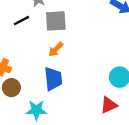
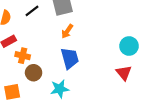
red triangle: (109, 105) -> (124, 73), turned -35

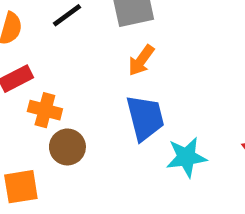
cyan star: (60, 89) -> (186, 157), moved

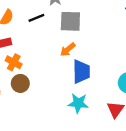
blue trapezoid: (145, 118) -> (81, 72), moved

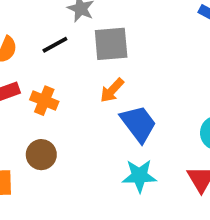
orange cross: (14, 62) -> (44, 101), moved
blue trapezoid: (81, 72) -> (138, 124), turned -30

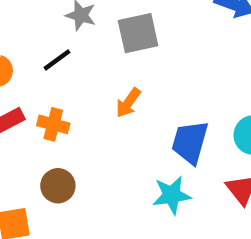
gray square: (111, 44) -> (138, 33), moved
blue trapezoid: (138, 124) -> (190, 142), moved, turned -120

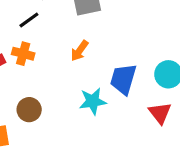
orange cross: (53, 124) -> (23, 54), moved
cyan star: (172, 195) -> (93, 101), moved

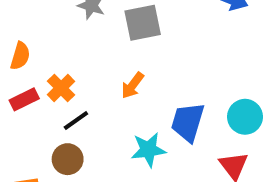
black line: (29, 20) -> (76, 121), moved
orange cross: (23, 54) -> (61, 88), turned 30

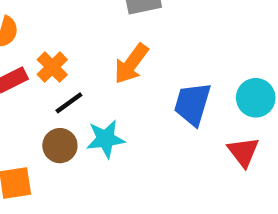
orange arrow: (132, 85) -> (131, 64), size x1.4
cyan star: (148, 150) -> (106, 139), moved

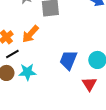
orange arrow: (131, 64) -> (30, 34), moved

